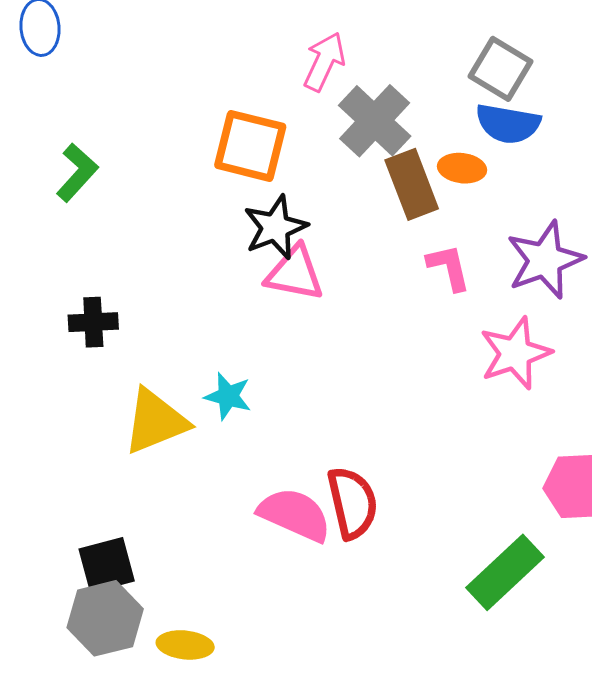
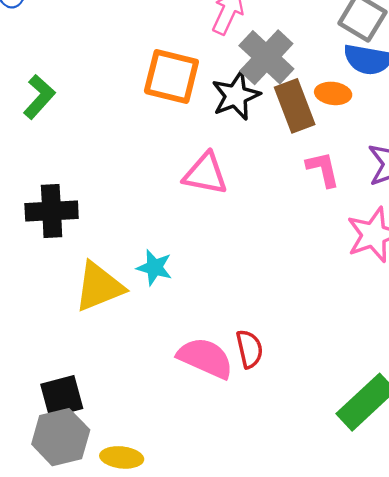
black star: (275, 227) -> (236, 96), moved
black cross: (93, 322) -> (52, 211), size x1.4
red semicircle: (352, 503) -> (249, 349), size x0.7

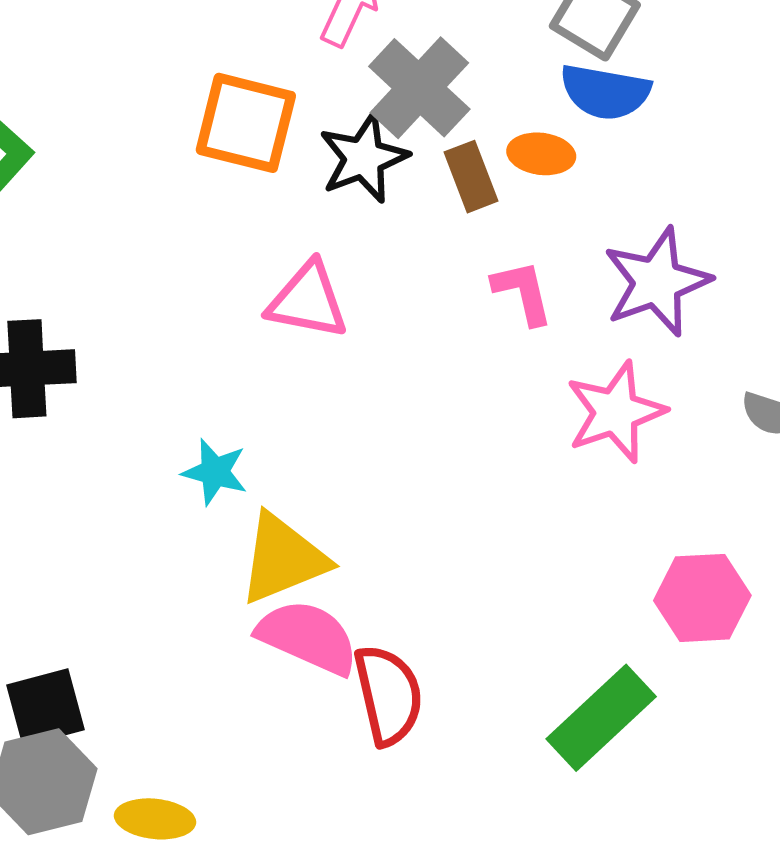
brown rectangle: (295, 106) -> (471, 177), size x0.7
yellow triangle: (99, 287) -> (283, 559), moved
red semicircle: (249, 349) -> (388, 695), moved, size x1.4

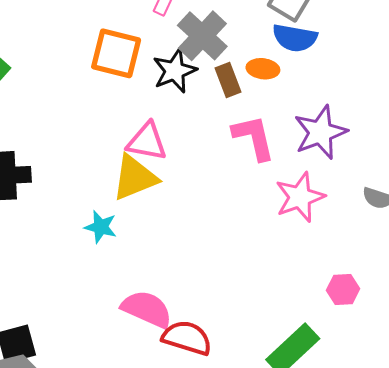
pink L-shape: (523, 292) -> (254, 138), size x1.4
yellow triangle: (283, 559) -> (135, 178), moved
pink hexagon: (702, 598) -> (343, 290), size x0.7
red semicircle: (388, 695) -> (187, 338), turned -60

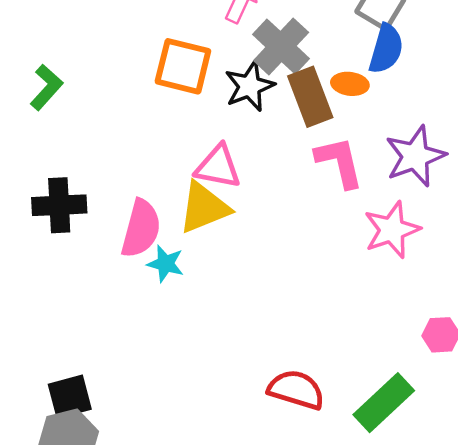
blue semicircle: (295, 38) -> (386, 49), turned -84
brown rectangle: (228, 80) -> (310, 97), size x1.5
pink semicircle: (147, 309) -> (141, 229), moved, turned 81
red semicircle: (187, 338) -> (296, 390), moved

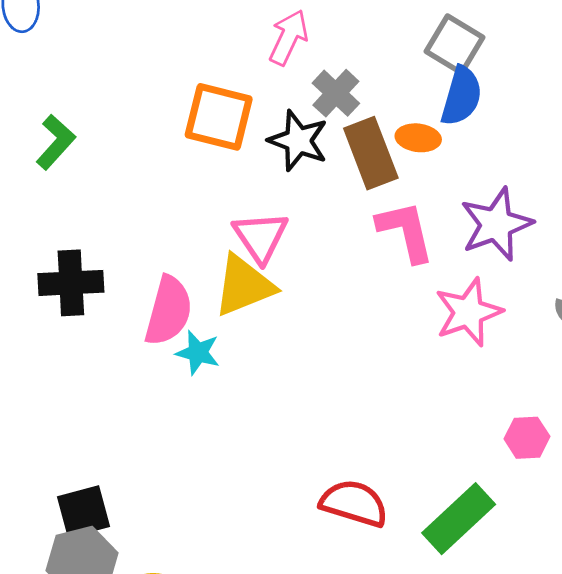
gray cross: (281, 46) -> (336, 93), size x0.7
black star: (250, 86) -> (298, 141), turned -30
pink triangle: (218, 167) -> (261, 237), turned 45

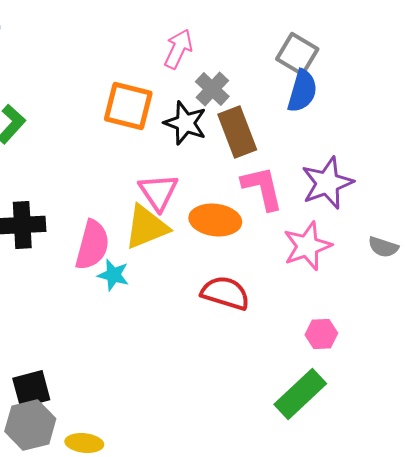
orange ellipse: (418, 138) -> (215, 220), moved, size x1.6
pink hexagon: (527, 438) -> (321, 334), moved
red semicircle: (354, 503) -> (225, 293), moved

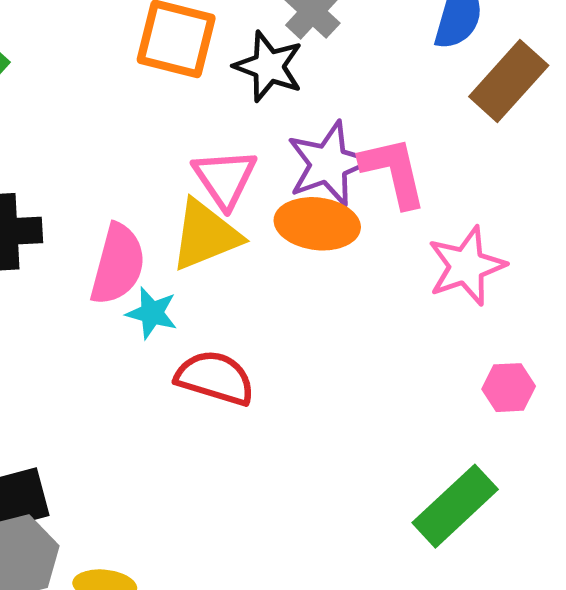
brown rectangle: (237, 132) -> (509, 81), moved, turned 63
purple star: (327, 183) -> (329, 164), moved
red semicircle: (225, 293) -> (215, 378), moved
pink hexagon: (321, 334) -> (509, 388), moved

